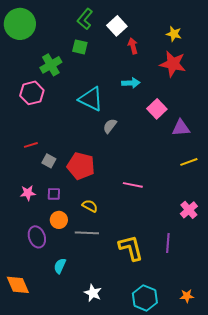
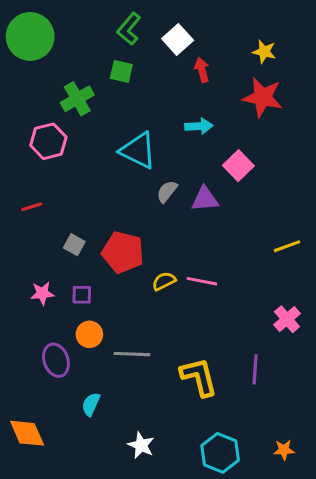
purple triangle: (181, 128) -> (205, 199), moved
red line: (31, 145) -> (32, 207), moved
yellow semicircle: (90, 206) -> (164, 281), moved, turned -56

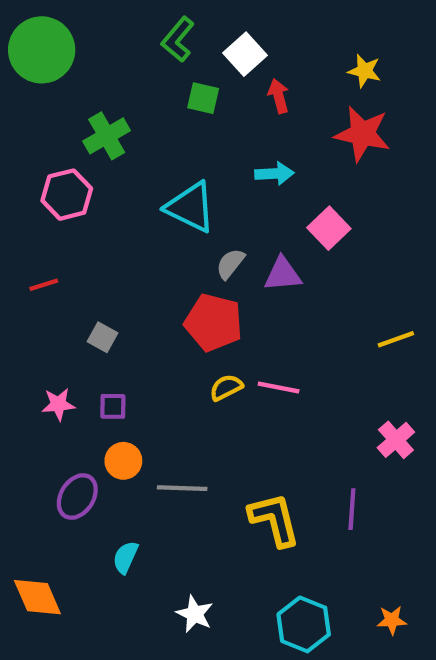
green square: (121, 71) -> (203, 98), moved
red pentagon: (123, 252) -> (214, 322), moved
purple ellipse: (56, 360) -> (77, 496), turned 52

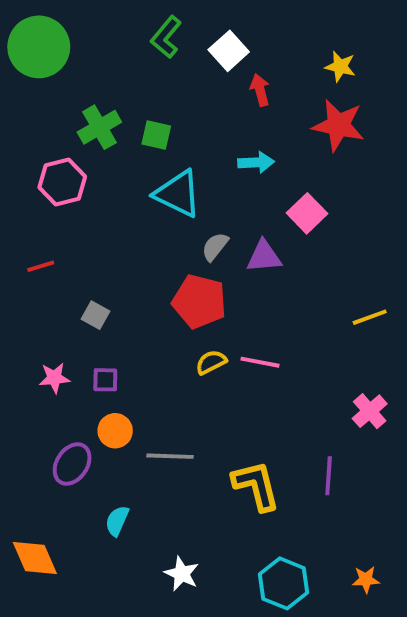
green square: (203, 98) -> (156, 135), moved

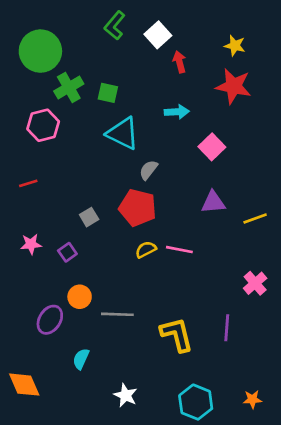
green circle: (39, 47) -> (40, 51), moved
purple triangle: (264, 256) -> (213, 202), moved
gray square: (96, 315) -> (89, 217), moved, turned 30
pink star: (54, 378) -> (31, 244), moved
purple square: (105, 380) -> (67, 252), moved, turned -36

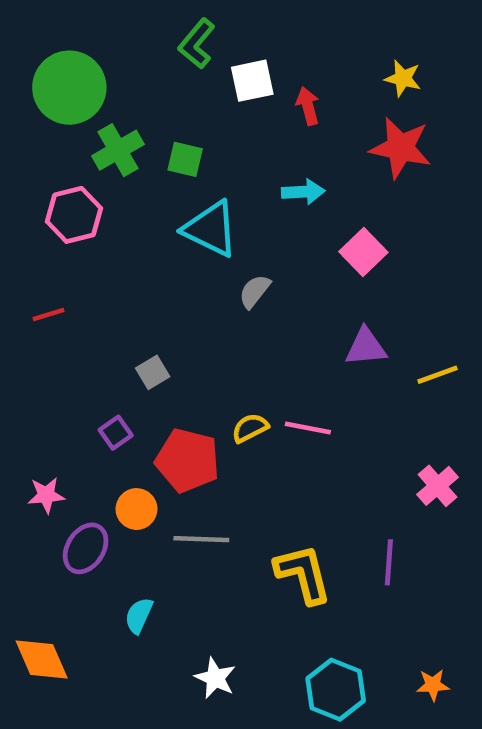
white square: (158, 35) -> (252, 81), moved, turned 30
red pentagon: (138, 208) -> (187, 460), moved
pink star: (31, 244) -> (46, 495), moved

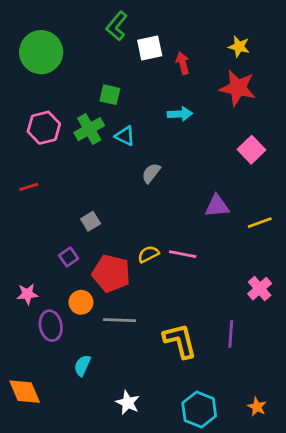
green cross: (118, 150) -> (89, 129), moved
cyan triangle: (211, 229) -> (125, 136), size x0.6
pink square: (363, 252) -> (251, 150), moved
purple ellipse: (86, 548) -> (51, 326), turned -44
orange star: (433, 685) -> (257, 407), turned 30

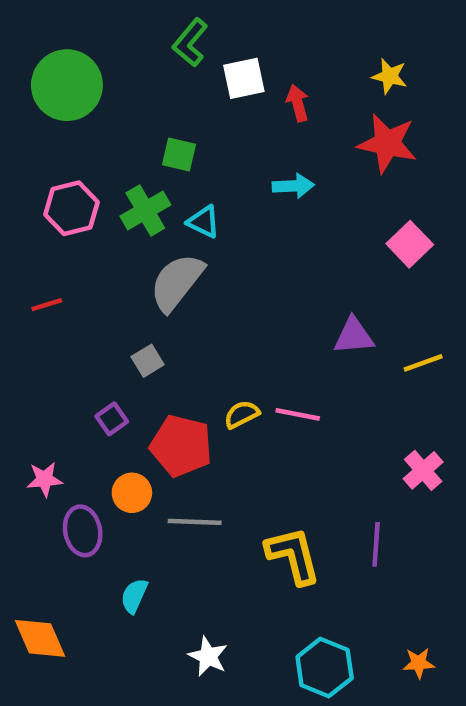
gray semicircle: (151, 173) -> (177, 282), moved, size x1.8
orange star: (257, 407) -> (419, 663), turned -30

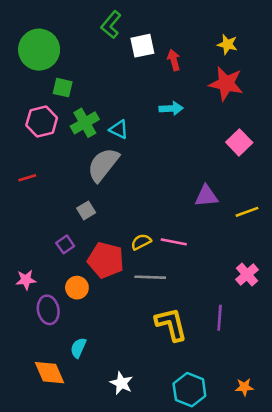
green square: (179, 155) -> (63, 88), moved
gray line: (195, 522) -> (150, 277), moved
orange diamond: (40, 638) -> (50, 373), moved

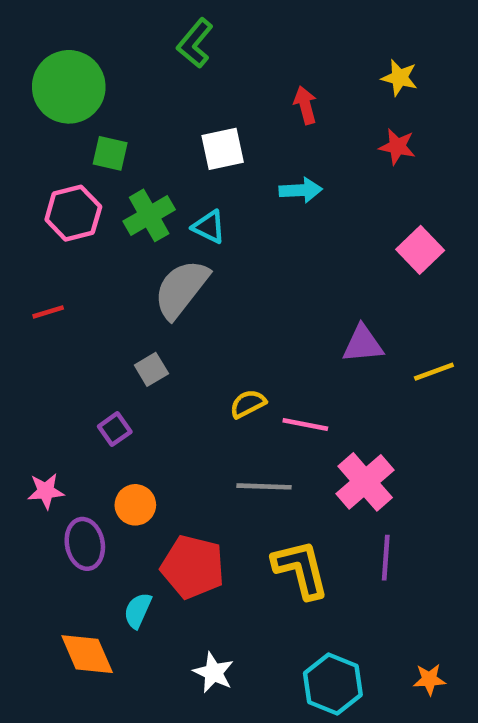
white square: (142, 46) -> (223, 149), moved
red star: (226, 84) -> (397, 147), size x0.6
yellow semicircle: (141, 242) -> (248, 404), moved
red pentagon: (106, 260) -> (193, 567), moved
pink cross: (247, 275) -> (365, 482), moved, size x1.4

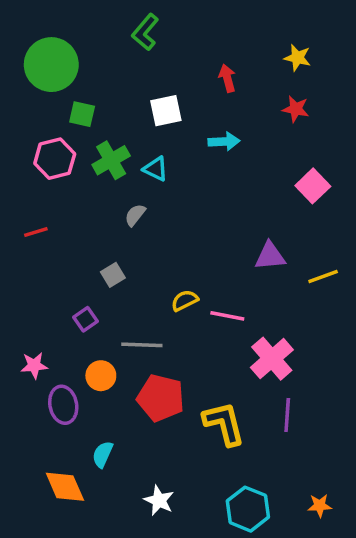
gray semicircle: (181, 289) -> (135, 215), size x0.5
gray line: (264, 486) -> (142, 345), moved
red pentagon: (193, 567) -> (161, 398), moved

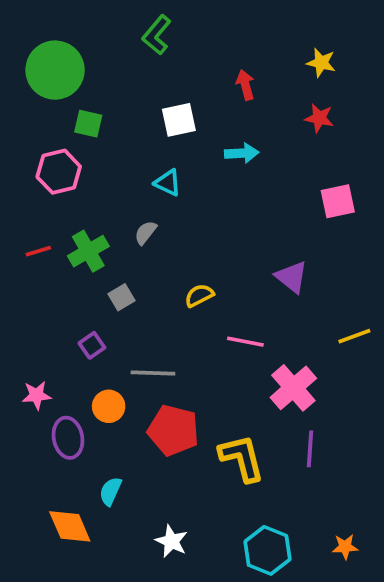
green cross: (111, 160) -> (88, 251), moved
pink square: (313, 186) -> (338, 201), turned 32
purple triangle: (270, 256) -> (292, 277), turned 44
yellow line: (323, 277) -> (354, 336), moved
yellow semicircle: (185, 300) -> (199, 295), moved

